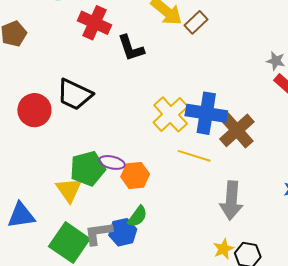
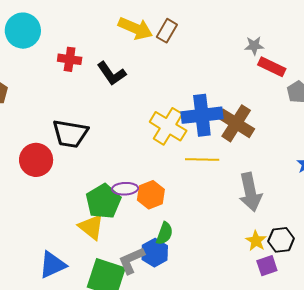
red cross: (95, 23) -> (70, 59), size x0.7

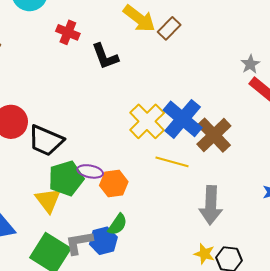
gray star: (254, 46) -> (250, 64), turned 30
blue cross: (202, 115) -> (183, 119), turned 33
black trapezoid: (70, 134) -> (46, 140), moved
yellow star: (256, 241) -> (204, 254), turned -30

